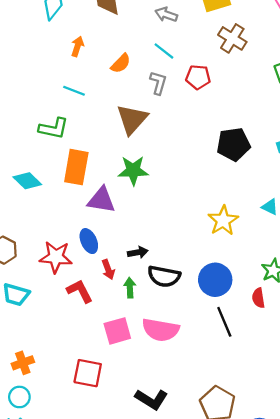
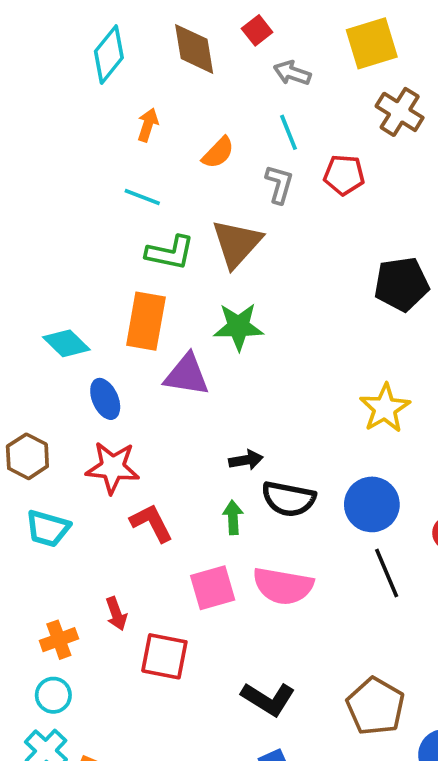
cyan line: (164, 51) -> (289, 132), turned 30
green L-shape: (54, 128) -> (170, 253), moved
blue ellipse: (89, 241) -> (105, 399), moved
red arrow: (108, 269) -> (116, 614), moved

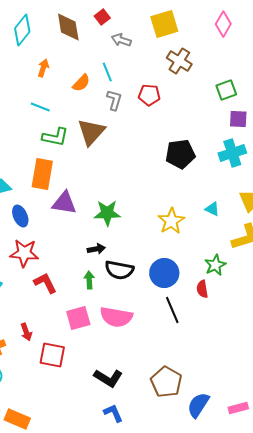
cyan line: (289, 132) -> (107, 72), moved
green star: (239, 327) -> (107, 213), moved

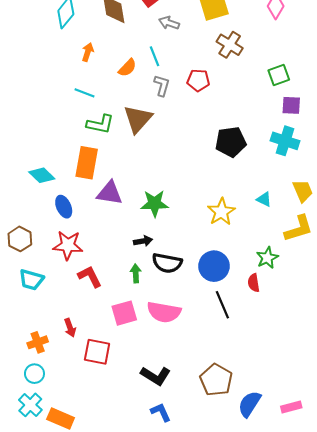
cyan cross: (232, 153) -> (285, 141), turned 36

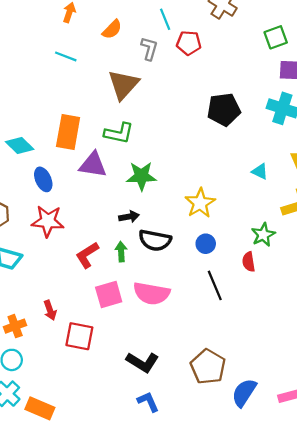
cyan line: (155, 56) -> (165, 19), moved
green L-shape: (100, 124) -> (119, 133), moved
yellow star: (221, 212) -> (200, 203), moved
blue circle: (214, 266) -> (206, 244), size x0.6
red L-shape: (90, 277) -> (87, 255), moved, turned -95

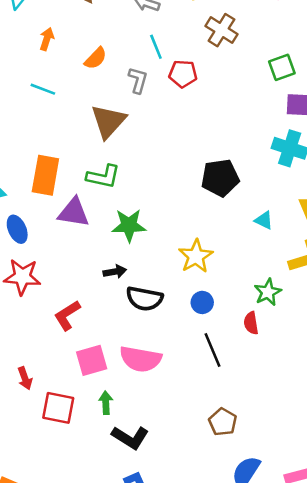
black pentagon: (224, 109) -> (220, 178), moved
green arrow: (121, 252) -> (106, 403), moved
brown pentagon: (208, 367) -> (223, 422), moved, size x0.7

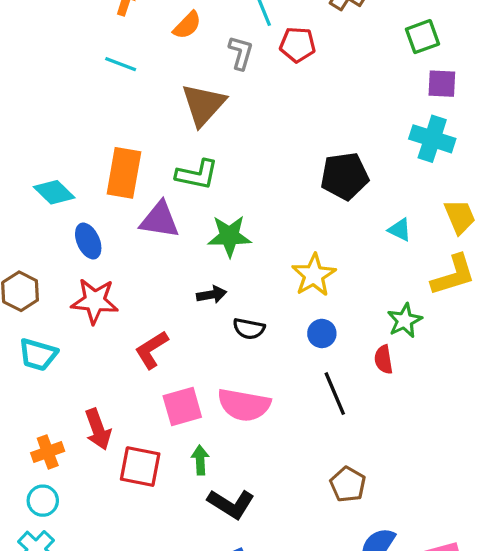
black semicircle: (144, 299) -> (249, 329), size x0.7
red arrow: (25, 378) -> (98, 429), size x1.4

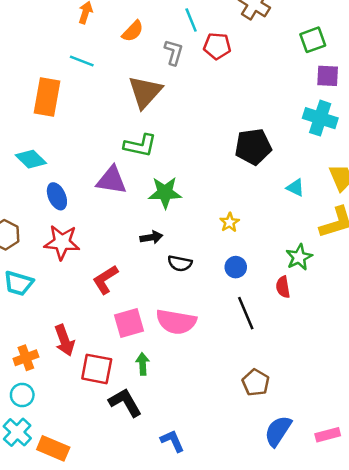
orange rectangle: (124, 173) -> (47, 97), moved
yellow star: (314, 275) -> (230, 222), size x0.6
black L-shape: (231, 504) -> (125, 402), moved, turned -152

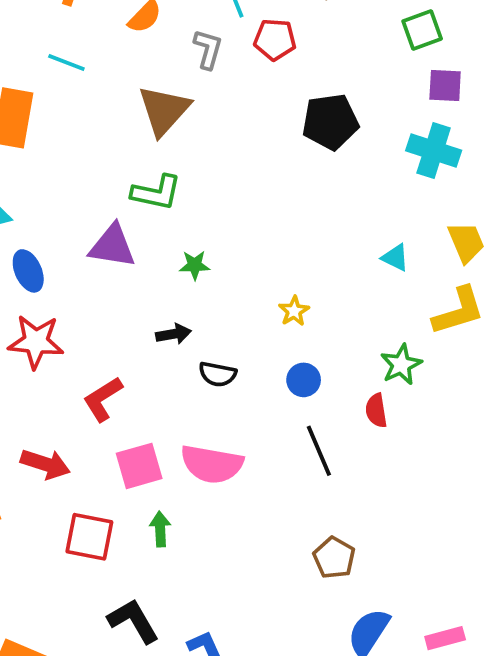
black pentagon: (253, 147) -> (330, 122), moved
green star: (165, 193) -> (195, 265), size x0.6
red arrow: (64, 340) -> (45, 464), moved, turned -52
black L-shape: (125, 402) -> (133, 621), moved

